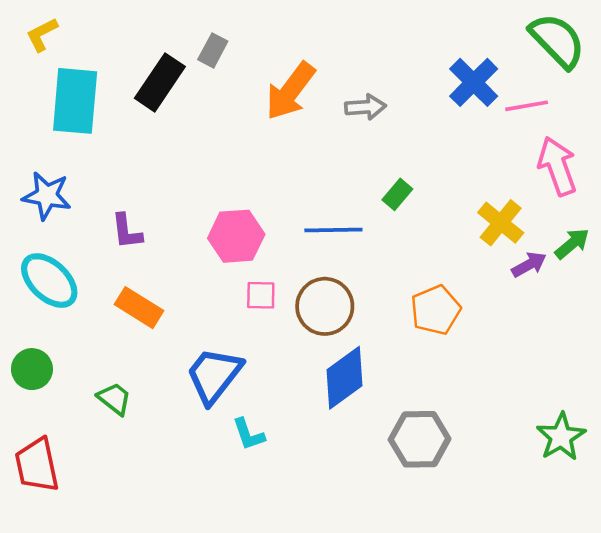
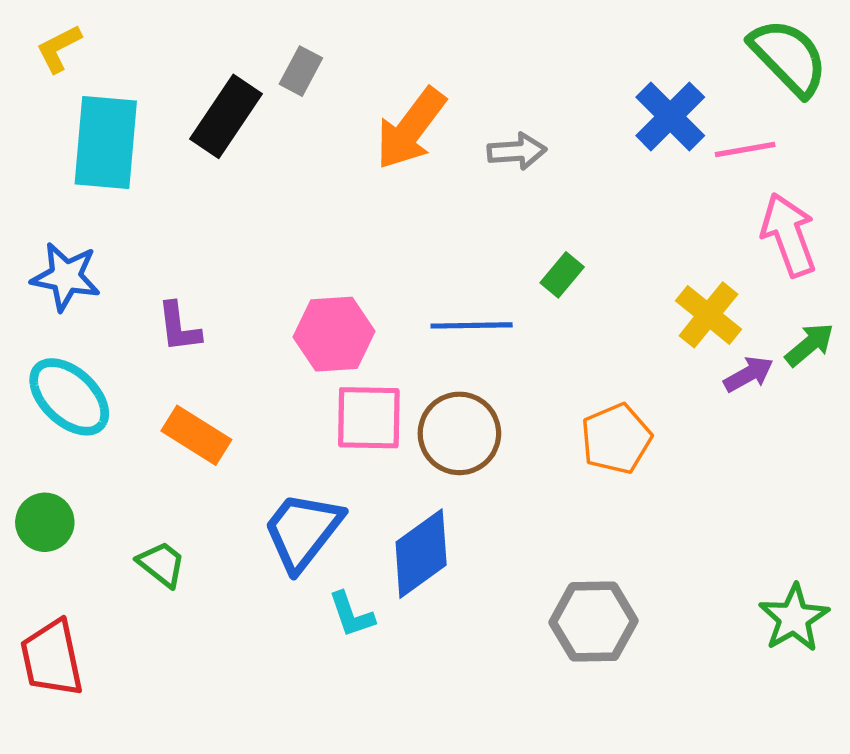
pink square: (261, 295) -> (369, 418), size x1.6
blue diamond: (344, 378) -> (421, 554), moved

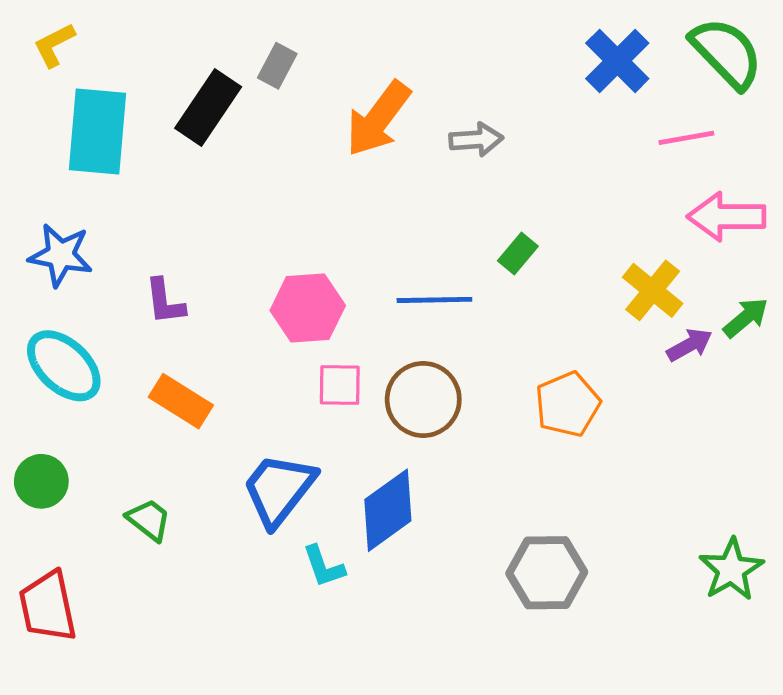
blue cross: (670, 116) -> (617, 61), moved
pink arrow: (789, 235) -> (726, 217), turned -70
pink square: (369, 418) -> (340, 385), size x0.7

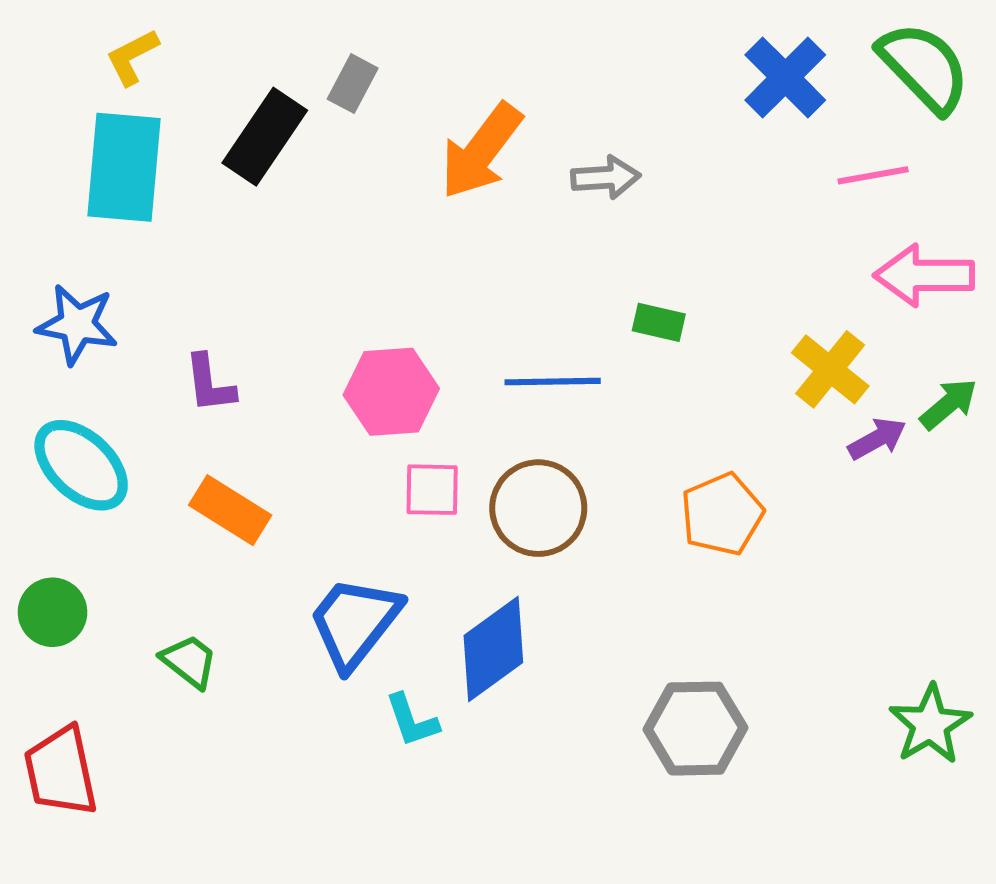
yellow L-shape: (54, 45) -> (132, 57), moved
green rectangle: (518, 253) -> (659, 322), turned 63

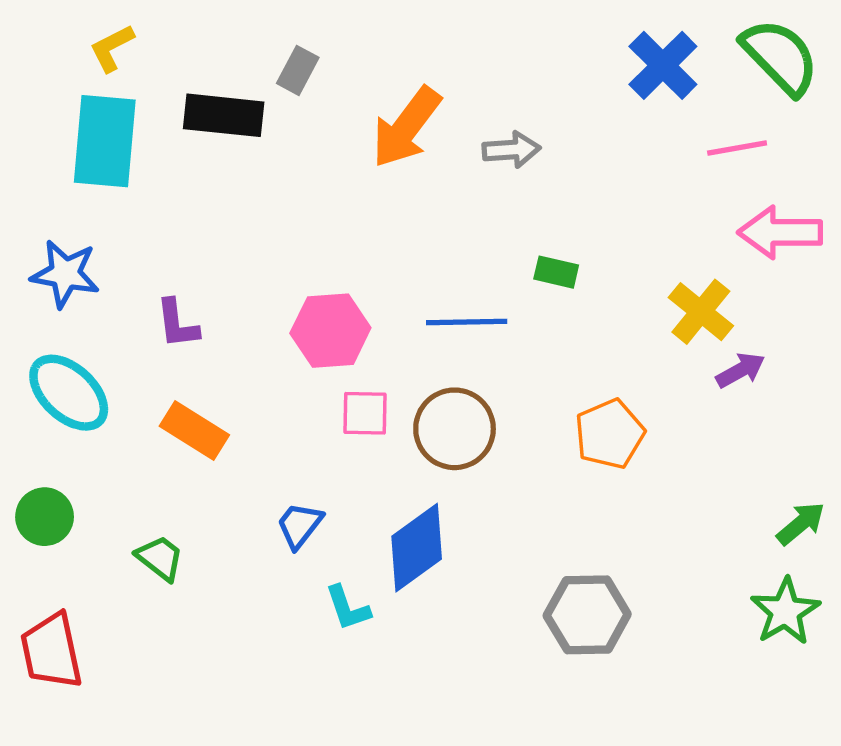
black rectangle: (265, 137) -> (224, 115), turned 62
green arrow: (949, 404) -> (801, 524), moved
blue trapezoid: (355, 622) -> (299, 525), size x0.6

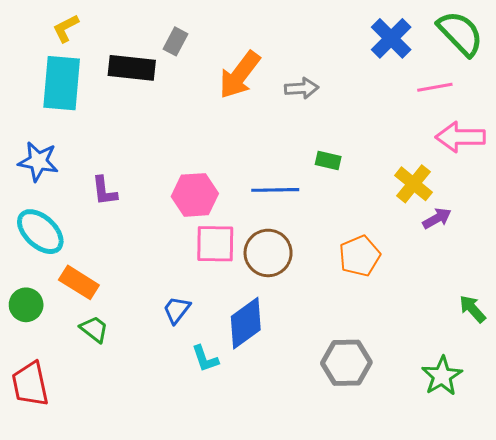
pink square: (365, 413) -> (215, 244), size x1.4
orange rectangle: (194, 431) -> (79, 282), moved
green arrow: (801, 524) -> (472, 309), turned -92
green star: (785, 611) -> (442, 376), moved

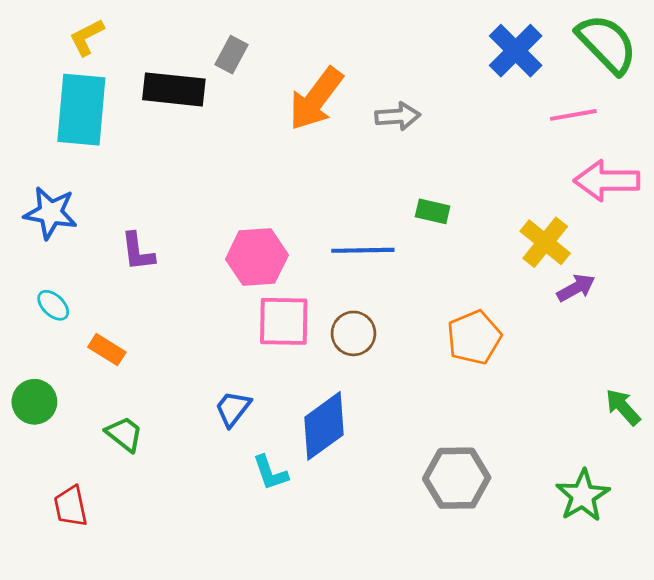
cyan ellipse: (40, 232) -> (53, 305), size x0.5
brown circle: (268, 253) -> (353, 333), size x0.7
orange rectangle: (79, 282) -> (107, 350), moved, size x0.7
red trapezoid: (30, 384) -> (71, 506), moved, size x0.7

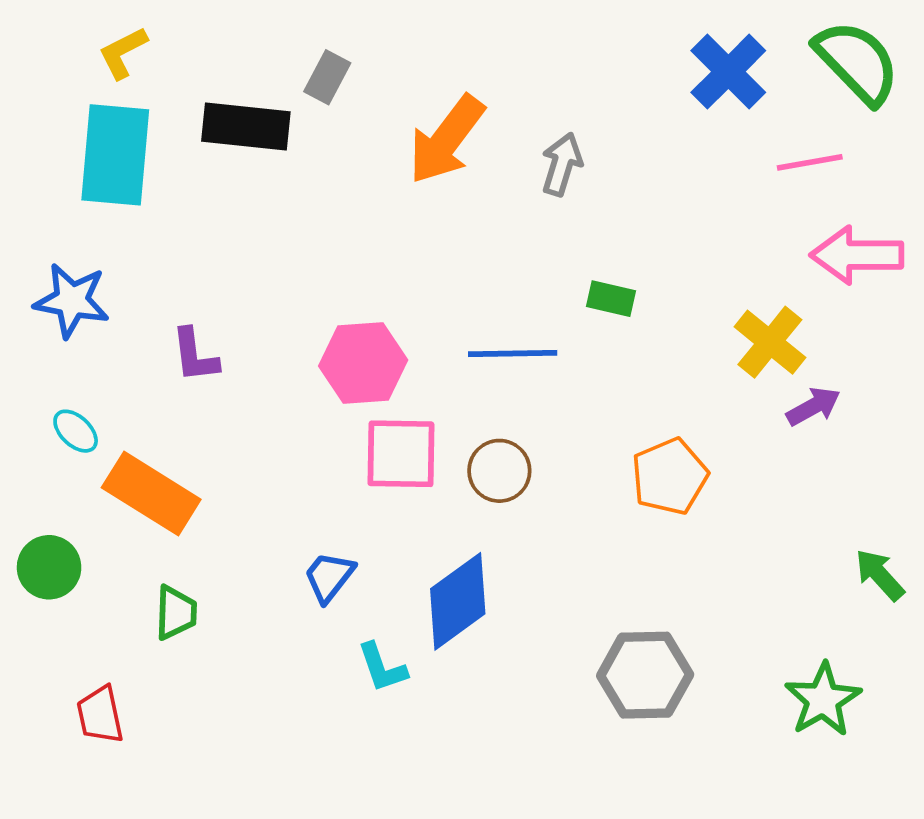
gray arrow: (398, 116) -> (562, 164), turned -69
orange rectangle: (107, 350) -> (151, 493), size x1.8
green trapezoid: (124, 434) -> (176, 613), turned 54

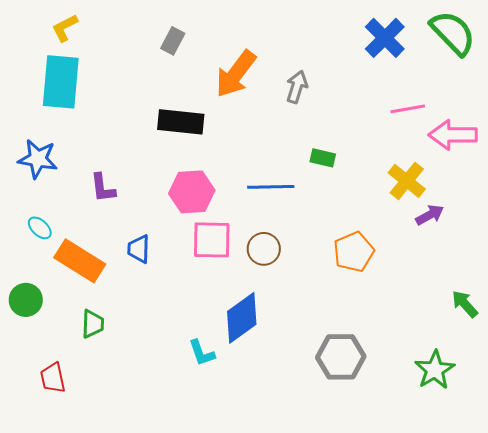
black rectangle: (246, 126) -> (181, 122), moved
pink line: (810, 162) -> (408, 109), moved
blue trapezoid: (329, 577) -> (139, 249), moved, turned -36

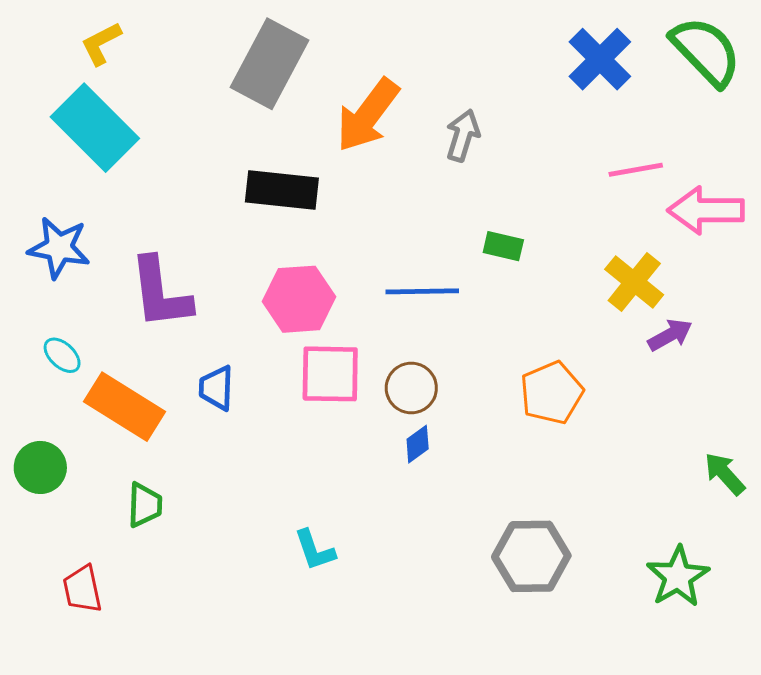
gray rectangle: (173, 41) -> (269, 64), size x2.0
cyan rectangle: (61, 82) -> (95, 128), turned -50
purple L-shape: (103, 188) -> (160, 293), size x1.6
blue diamond: (242, 318) -> (418, 444), moved, size x0.5

